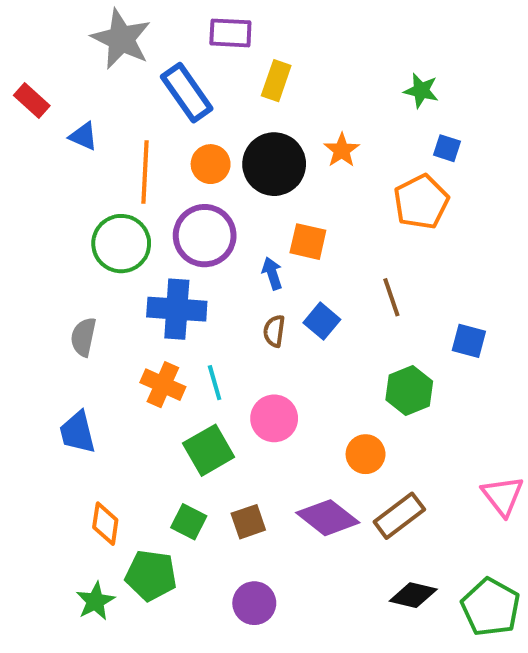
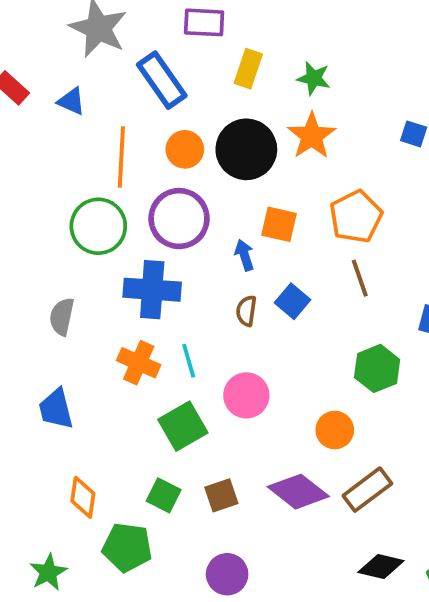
green star: (421, 91) -> (314, 78), moved
blue triangle: (83, 136) -> (71, 101), moved
orange star: (342, 150) -> (312, 136), size x1.4
orange pentagon: (421, 202) -> (356, 217), moved
green star: (95, 601) -> (48, 572), moved

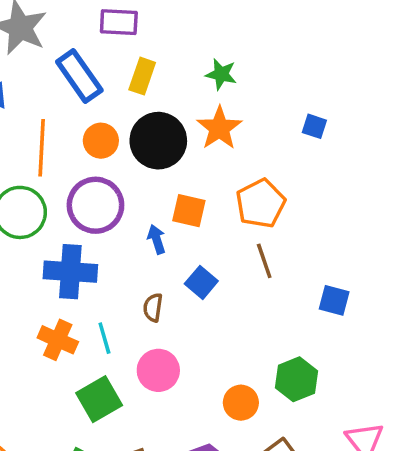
yellow rectangle: (248, 69) -> (142, 76), moved
brown semicircle: (246, 311) -> (153, 308), moved
green hexagon: (377, 368) -> (296, 379), moved

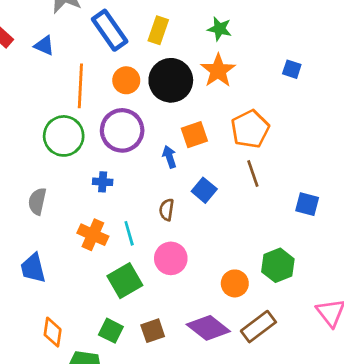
orange square: (189, 211) -> (194, 135), turned -32
blue cross: (70, 272) -> (103, 182), size x0.5

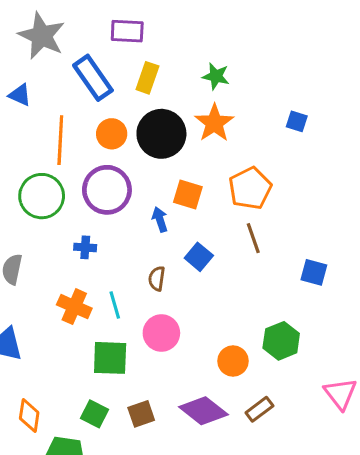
orange square: (194, 135) -> (188, 195), turned 36
green square: (125, 281) -> (110, 358), turned 32
brown rectangle: (258, 327) -> (259, 409), size x0.7

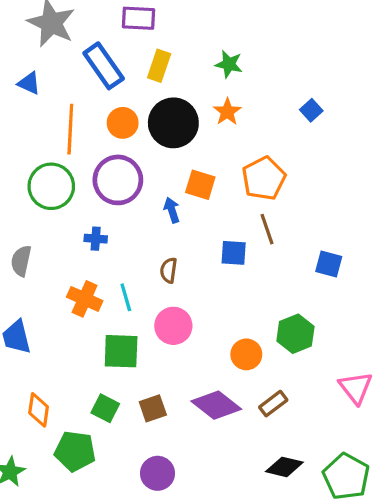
blue square: (297, 121) -> (311, 110), turned 30
orange star: (214, 123) -> (227, 112), size x0.7
blue square: (199, 257) -> (234, 253), moved, turned -36

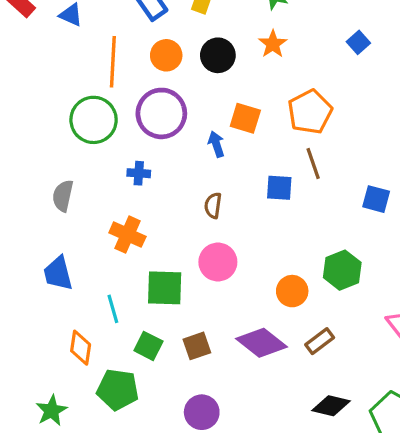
black circle: (173, 123) -> (218, 55), size x0.7
cyan line: (126, 297) -> (113, 309), moved

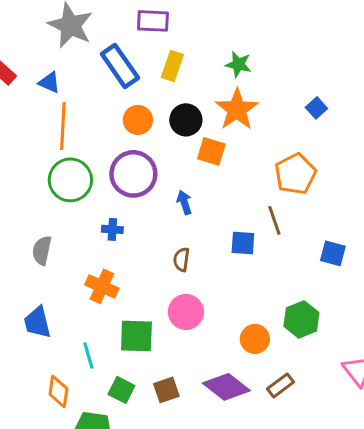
orange star: (273, 44) -> (237, 109), size x1.6
orange line: (113, 62) -> (63, 126), moved
orange pentagon: (310, 112) -> (295, 174), moved
orange square: (245, 118) -> (211, 151), moved

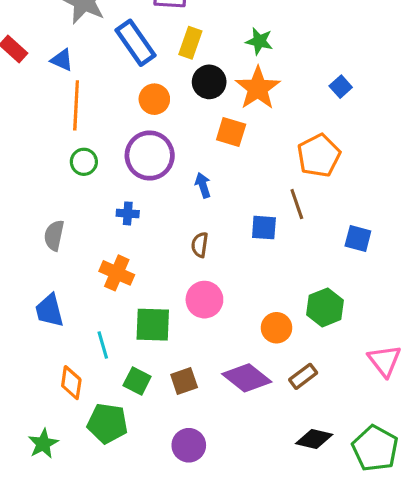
black circle: (186, 120) -> (209, 82), moved
green circle: (70, 180) -> (84, 162), size x0.6

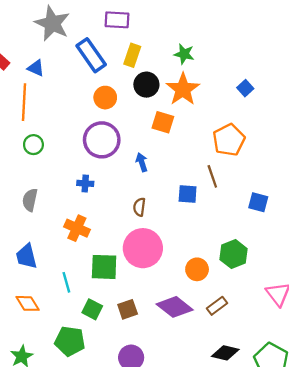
orange line: (76, 105) -> (24, 102), moved
green circle: (84, 162) -> (33, 145), moved
pink circle: (204, 300) -> (143, 248), size x1.4
orange diamond: (71, 383) -> (28, 303), moved, turned -40

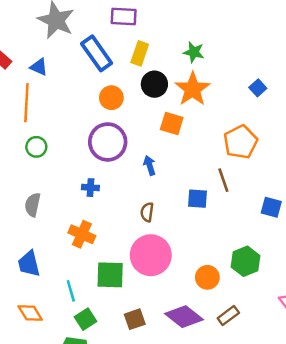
green square: (92, 309) -> (86, 319), moved, turned 30

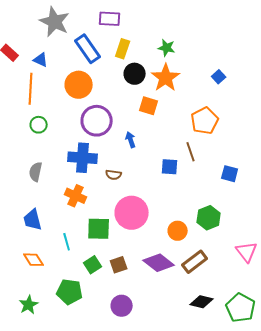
orange circle: (111, 98) -> (79, 85), moved, size x1.4
blue cross: (90, 188) -> (83, 158), size x2.0
brown semicircle: (147, 212) -> (114, 175), moved, turned -91
brown rectangle: (228, 315) -> (195, 262), size x1.4
green square: (86, 319) -> (93, 265), moved

